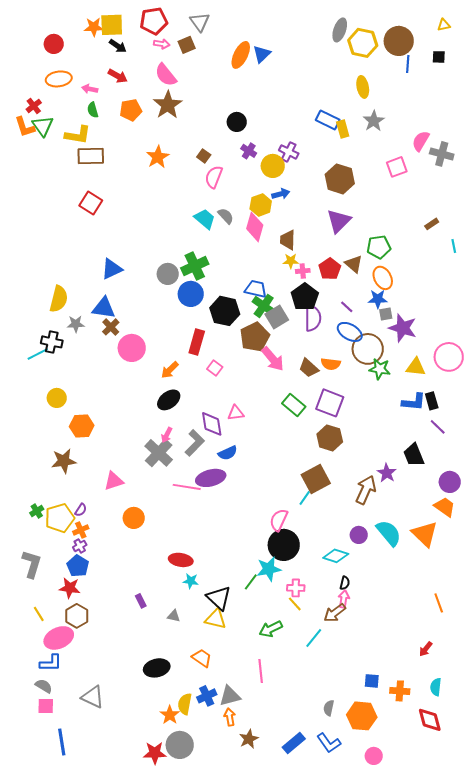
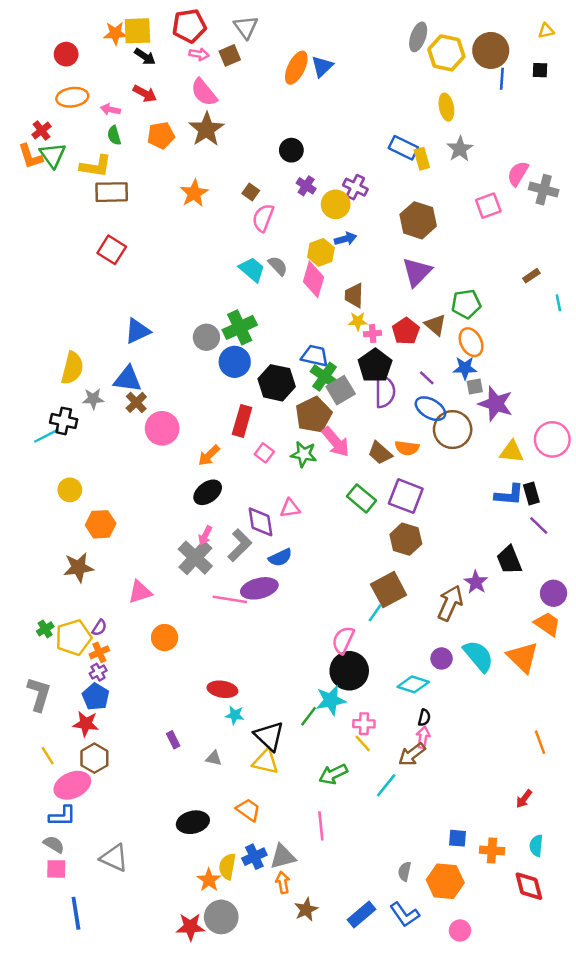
green star: (380, 369) -> (304, 454), moved

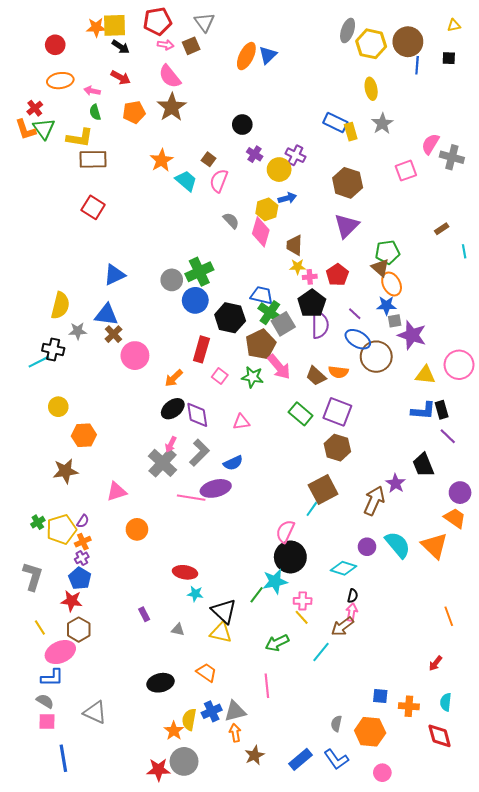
cyan trapezoid: (252, 270) -> (186, 181), moved
brown triangle: (435, 325) -> (380, 268), moved
purple diamond: (261, 522) -> (197, 415), moved

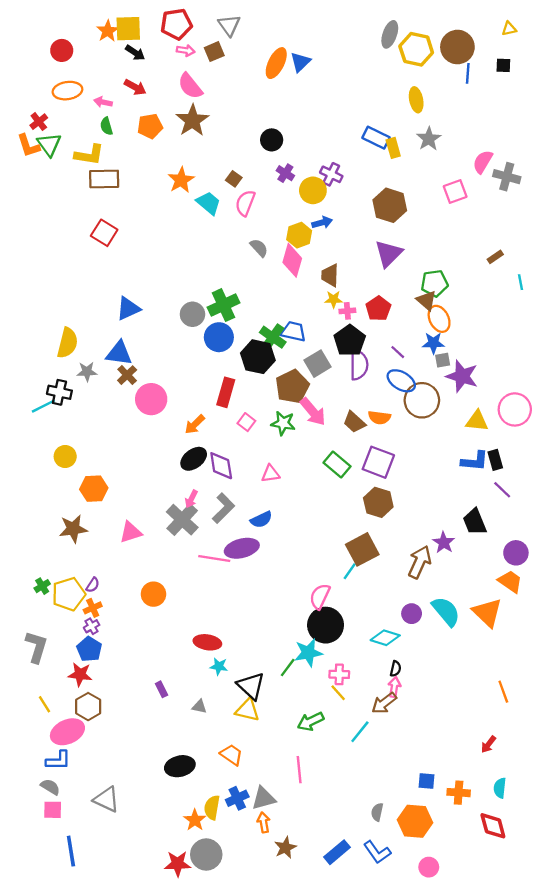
orange star: (96, 27) -> (108, 31), turned -30
green cross: (270, 313) -> (273, 337), moved
pink triangle: (117, 492) -> (131, 532), moved

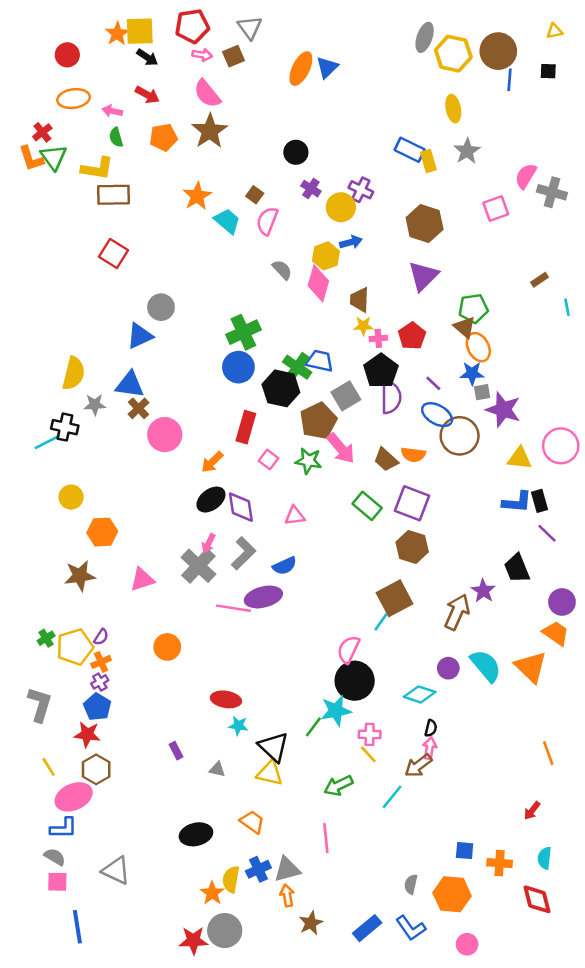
gray circle: (192, 314) -> (161, 307), moved

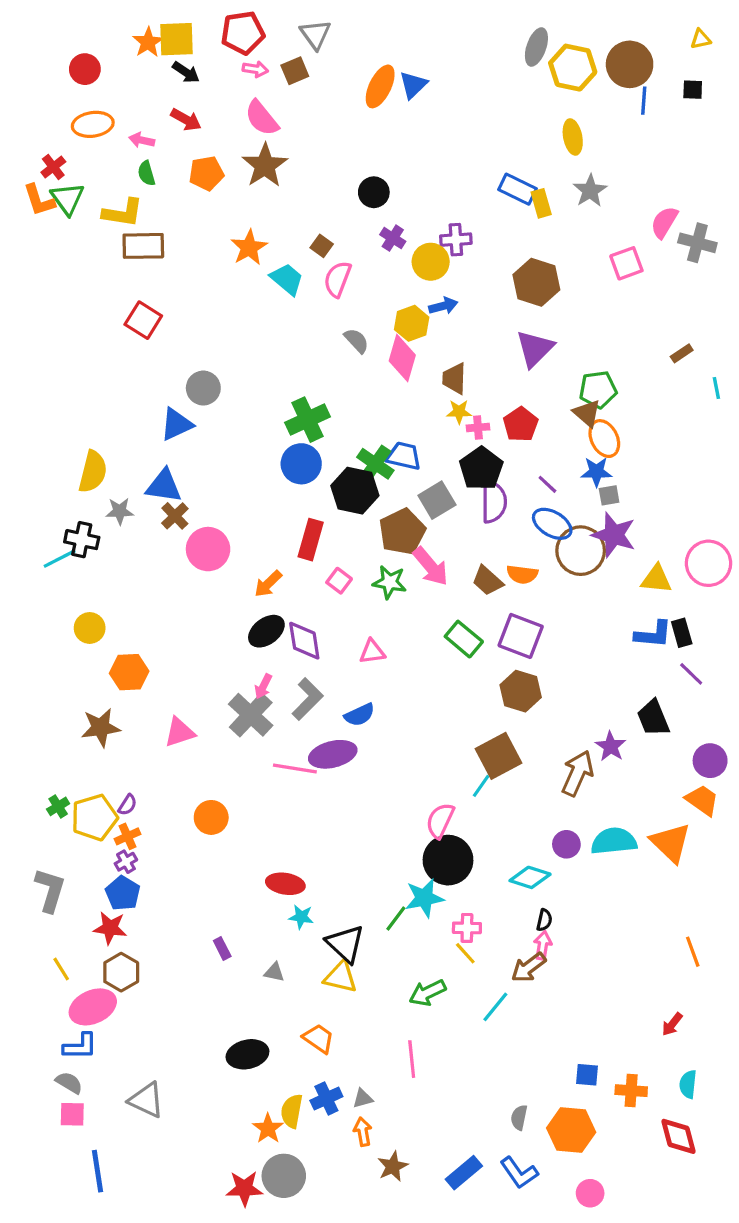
purple cross: (361, 190) -> (456, 240), turned -30
purple star: (503, 410) -> (614, 535), moved
cyan semicircle: (486, 666) -> (614, 841), turned -56
gray triangle: (287, 869) -> (363, 1098), size x0.6

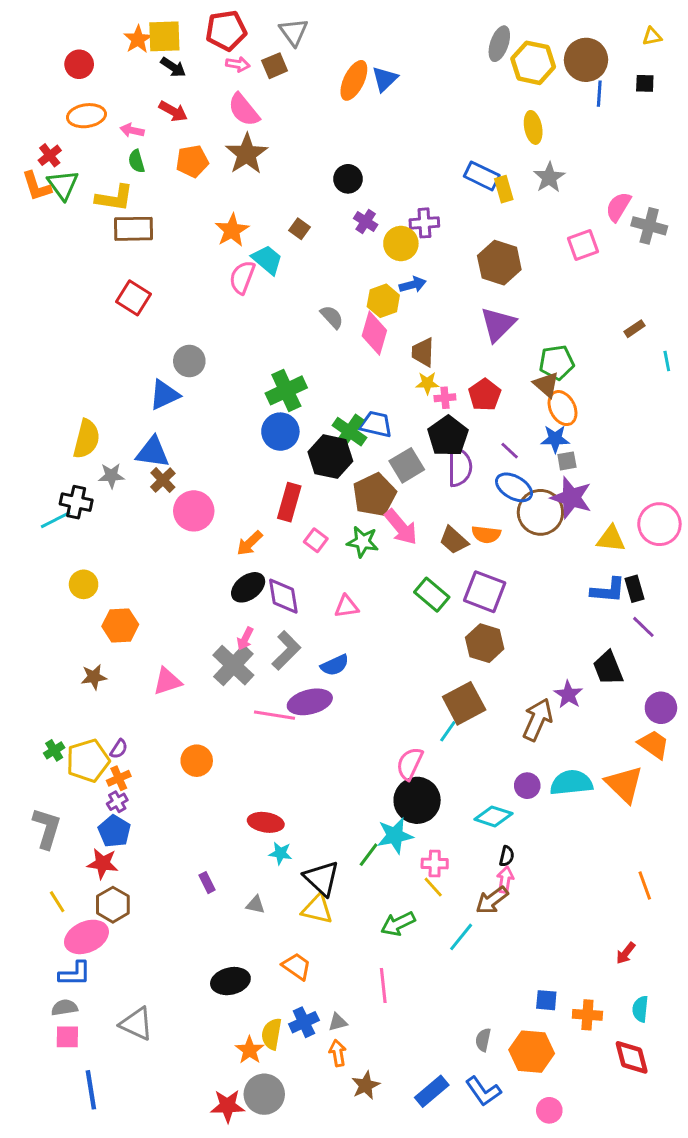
pink semicircle: (337, 279) -> (242, 277), moved
brown star: (101, 727) -> (94, 677), size x0.7
gray semicircle: (69, 1083) -> (64, 1007), turned -40

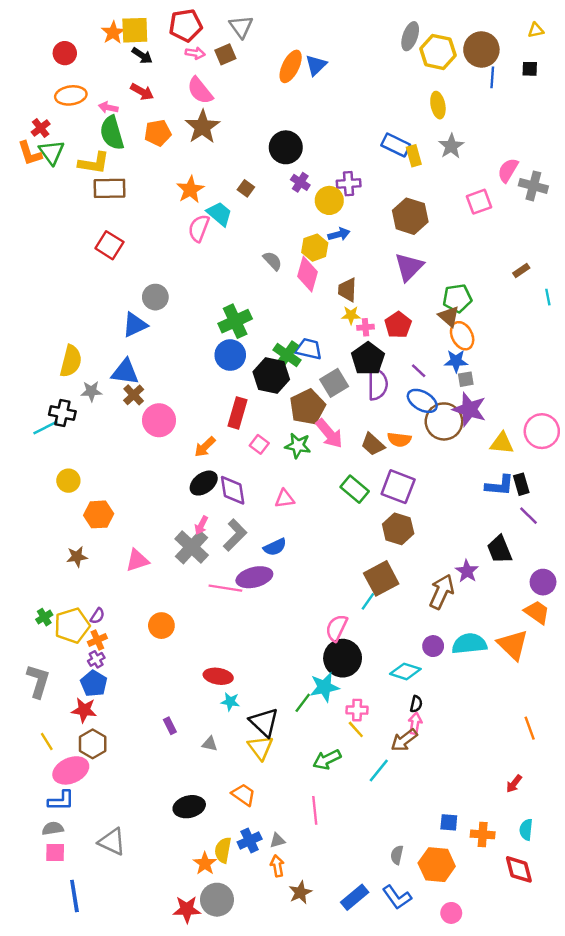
green semicircle: (136, 161) -> (112, 133), size x1.8
black circle: (348, 179) -> (286, 147), size x1.4
yellow triangle: (317, 909) -> (260, 747), turned 40

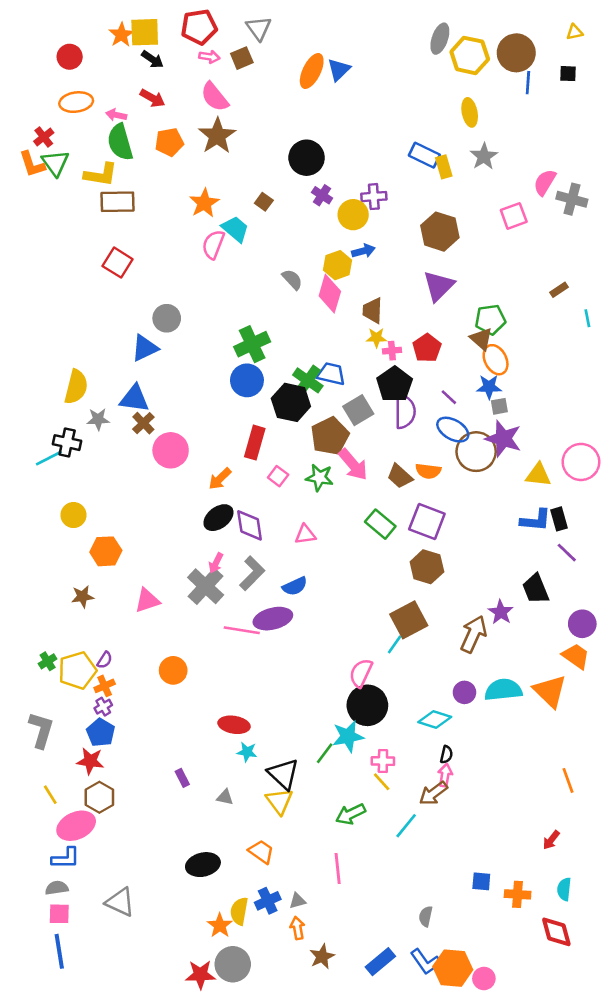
orange hexagon: (437, 865) -> (453, 968), moved
blue line: (74, 896) -> (59, 951), moved

